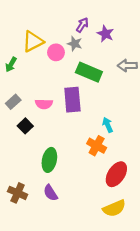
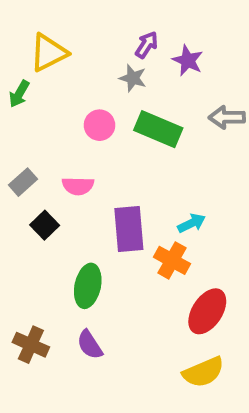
yellow triangle: (33, 41) -> (49, 53), moved
pink circle: (56, 52) -> (99, 125), moved
green arrow: (11, 64) -> (19, 94), moved
purple rectangle: (72, 100) -> (129, 229), moved
cyan arrow: (108, 125) -> (192, 223), turned 88

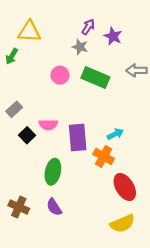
yellow triangle: (49, 53) -> (29, 32), turned 30
pink semicircle: (78, 186) -> (48, 125), moved
red ellipse: (207, 311) -> (125, 187), turned -64

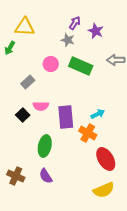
gray rectangle: (14, 109) -> (28, 82), moved

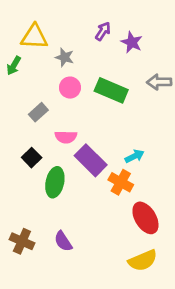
gray star: (68, 40) -> (64, 57), moved
pink semicircle: (41, 106) -> (66, 137), moved
purple rectangle: (66, 117) -> (91, 160), turned -40
green ellipse: (45, 146) -> (55, 182), moved

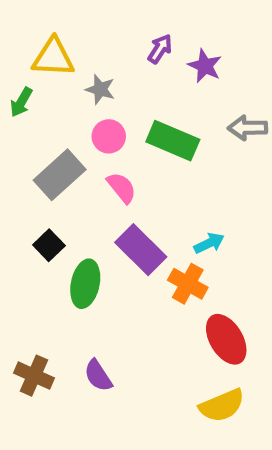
gray rectangle: (38, 112) -> (60, 175), size x1.6
pink semicircle: (66, 137) -> (122, 188), moved, turned -130

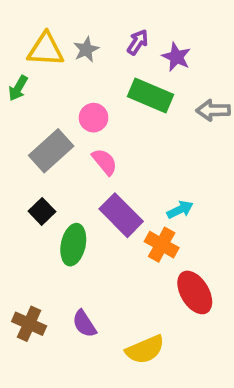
gray star: (100, 89) -> (86, 50), moved, turned 30
green rectangle: (173, 141) -> (151, 96), moved
yellow semicircle: (222, 405) -> (145, 350), moved

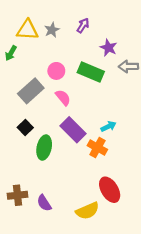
purple star: (176, 57) -> (109, 48), moved
green rectangle: (151, 96) -> (91, 72), moved
red ellipse: (195, 292) -> (110, 190), moved
brown cross: (29, 324) -> (17, 195), turned -30
purple semicircle: (84, 324) -> (44, 203), moved

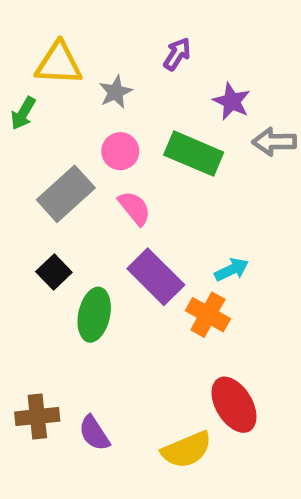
gray star: (52, 30) -> (116, 92), moved

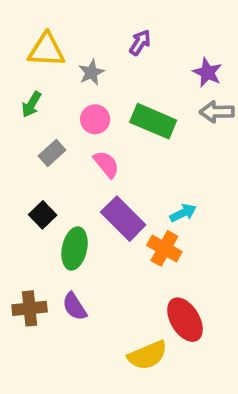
purple star: (232, 101) -> (207, 72), moved
green arrow: (23, 113) -> (31, 104), moved
gray rectangle: (66, 194) -> (52, 153), size x0.6
brown cross: (37, 417) -> (30, 308), moved
purple semicircle: (94, 433) -> (75, 307), moved

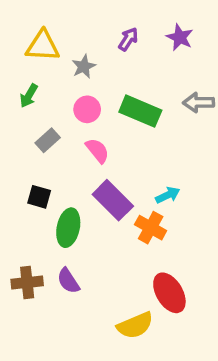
purple star: (207, 72) -> (180, 37), moved
black square: (43, 215) -> (39, 197), turned -30

